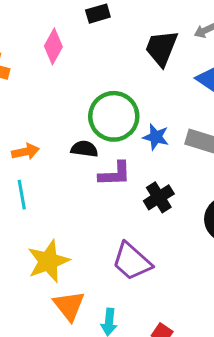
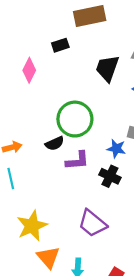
blue star: (156, 137) -> (116, 149), moved
black semicircle: (84, 149) -> (55, 143), turned 150
black cross: (159, 197) -> (110, 176), turned -30

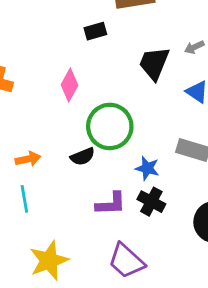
pink diamond: (29, 70) -> (70, 85), moved
blue star: (116, 149) -> (147, 168), moved
purple L-shape: (77, 161) -> (111, 204), moved

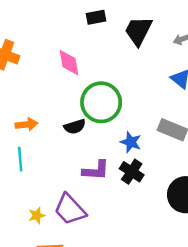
black trapezoid: (154, 63) -> (138, 31), moved
pink diamond: (70, 85) -> (69, 63), turned -44
yellow star: (49, 261) -> (37, 215), size x0.5
purple trapezoid: (126, 261) -> (70, 209), moved

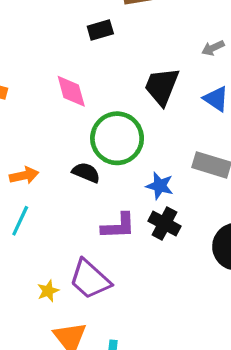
black trapezoid: (138, 31) -> (162, 86), moved
black semicircle: (75, 127) -> (86, 173), turned -135
cyan line: (20, 159) -> (20, 221), turned 35

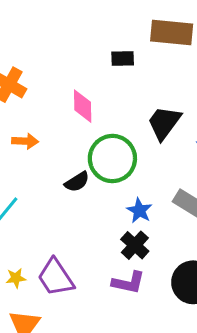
black semicircle: (86, 173) -> (77, 182), turned 110
orange arrow: (24, 175) -> (25, 141), moved
purple L-shape: (118, 226) -> (128, 283), moved

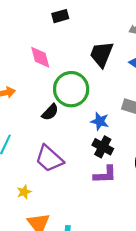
purple trapezoid: (56, 277) -> (49, 159), moved

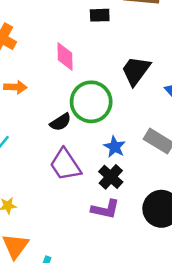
purple trapezoid: (49, 159) -> (65, 165), moved

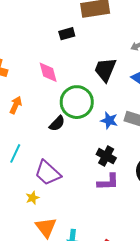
orange arrow: (15, 87) -> (16, 105), turned -54
blue star: (115, 147) -> (109, 120), moved
purple trapezoid: (65, 165) -> (48, 173), moved

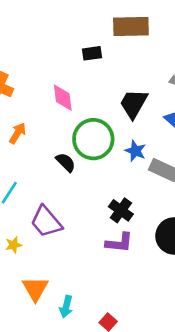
blue star: (109, 120) -> (135, 151), moved
black semicircle: (57, 123) -> (66, 162), turned -96
yellow star: (32, 198) -> (14, 245), moved

